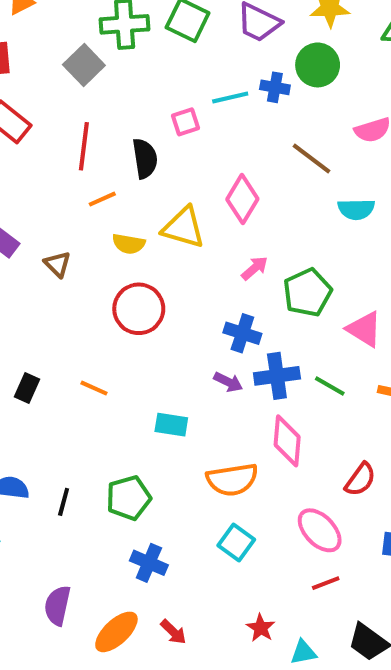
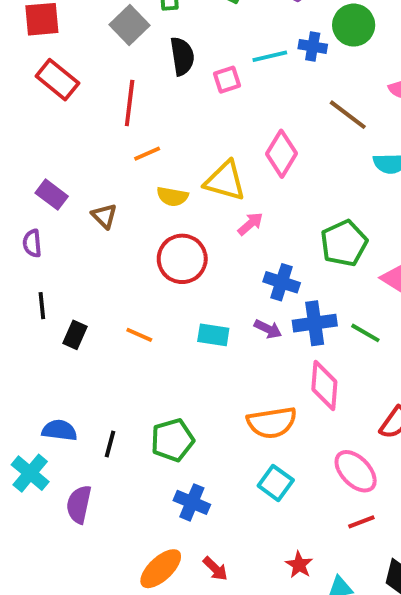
black semicircle: (145, 158) -> (182, 56), moved
pink arrow: (255, 268) -> (250, 224), moved
cyan rectangle: (171, 425) -> (213, 335), moved
purple semicircle: (57, 606) -> (79, 504), moved

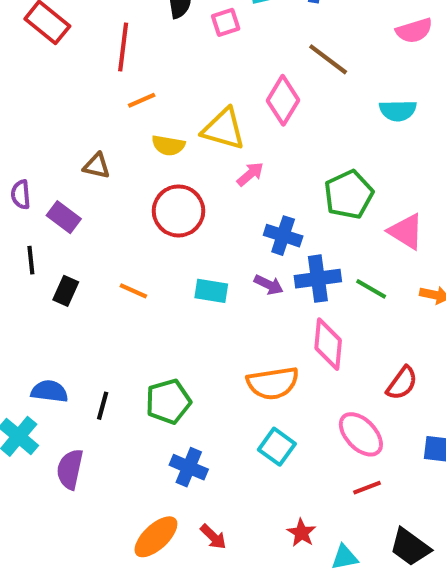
brown line: (348, 115) -> (328, 59), moved
purple rectangle: (52, 195) -> (64, 217), moved
brown triangle: (104, 216) -> (97, 166), turned -32

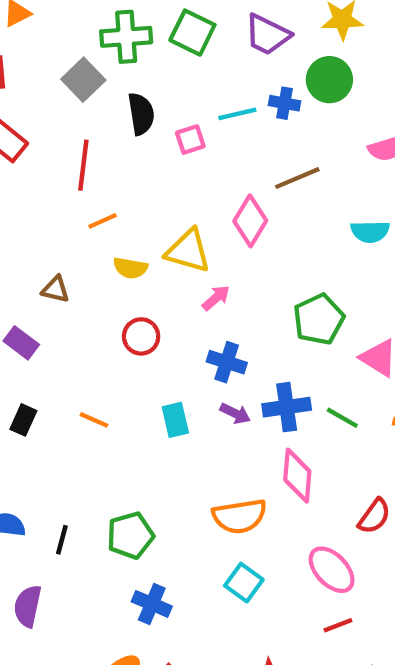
brown line: (328, 59) -> (297, 178), turned -60
red circle: (179, 211) -> (141, 336), size x0.7
blue cross: (283, 236) -> (227, 362), moved
cyan rectangle: (211, 291) -> (175, 420), turned 68

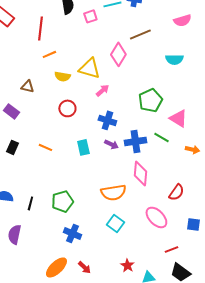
green line: (342, 418) -> (161, 137), moved
red line: (338, 625) -> (171, 249), moved

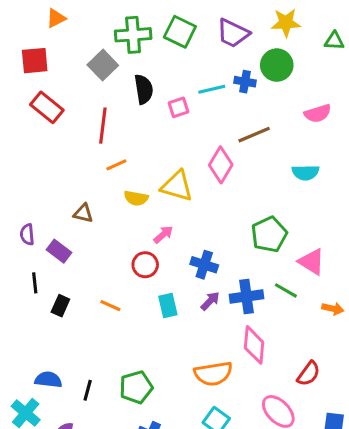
pink arrow: (102, 90) -> (163, 234), moved
red circle: (67, 108) -> (145, 265), moved
purple arrow: (111, 144) -> (210, 301), turned -72

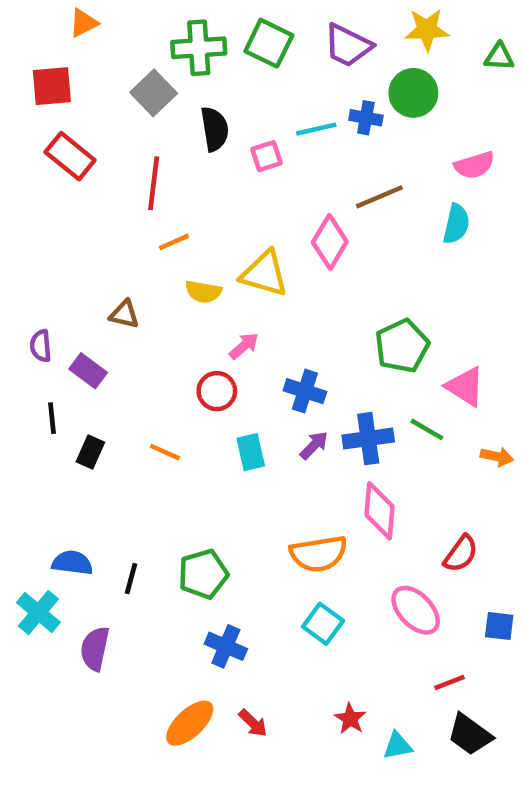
cyan semicircle: (306, 172) -> (456, 224), moved, turned -76

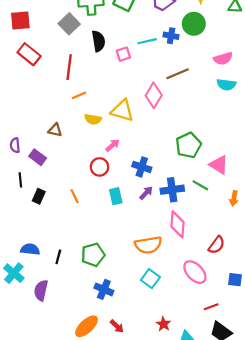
cyan semicircle: (456, 224) -> (226, 85), moved, turned 84
orange line: (165, 452) -> (75, 196), turned 40
orange arrow: (497, 457) -> (234, 198), turned 88

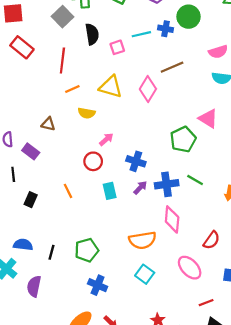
yellow triangle: (122, 111) -> (111, 87), moved
pink triangle: (219, 165) -> (208, 119), moved
black rectangle: (39, 196) -> (31, 200), moved

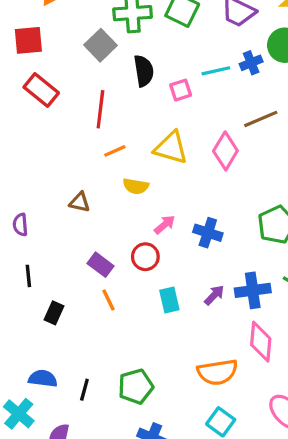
blue cross: (165, 29) -> (251, 63), turned -32
purple rectangle: (31, 151) -> (100, 265), moved
blue cross: (136, 161) -> (208, 233), moved

